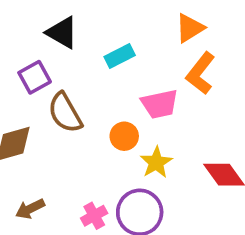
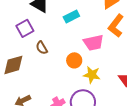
brown semicircle: (65, 113) -> (42, 48), size x0.6
yellow star: (156, 162) -> (92, 75), turned -30

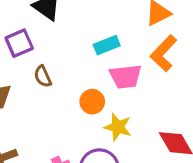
cyan rectangle: (71, 17) -> (107, 45), moved

